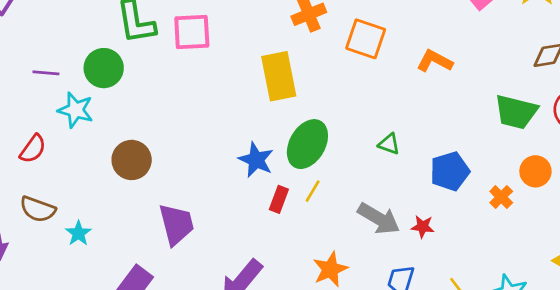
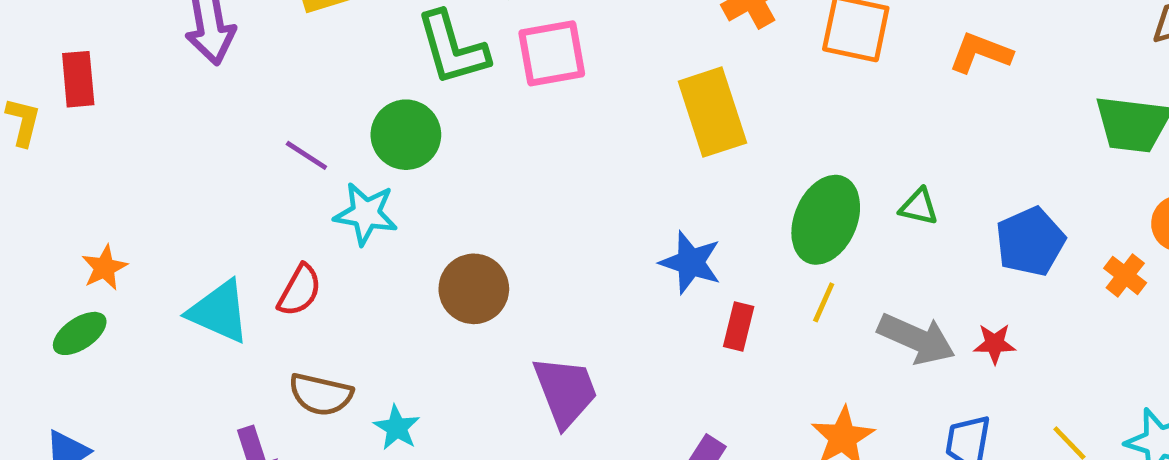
purple line: (46, 73) -> (306, 155), turned 35
green ellipse: (307, 144) -> (826, 220), moved
yellow line: (313, 191) -> (824, 302), moved

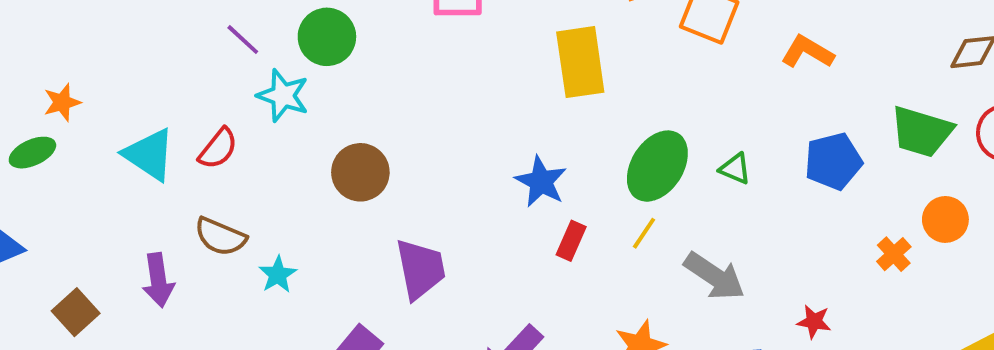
blue pentagon: (1030, 242) -> (833, 161), moved
red star: (995, 344) -> (814, 322), moved

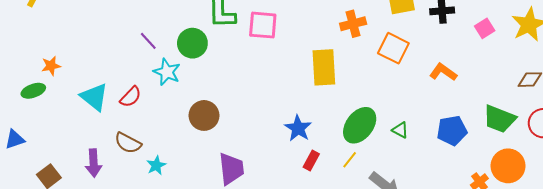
orange circle: (945, 219) -> (508, 166), size x1.4

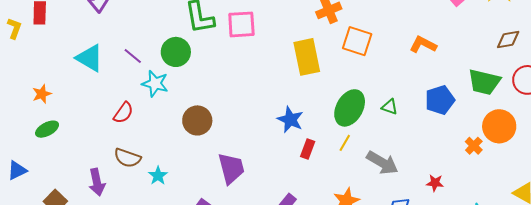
orange square: (393, 48) -> (357, 41), moved
green ellipse: (33, 91) -> (47, 129), moved
cyan triangle: (94, 97) -> (90, 58), moved

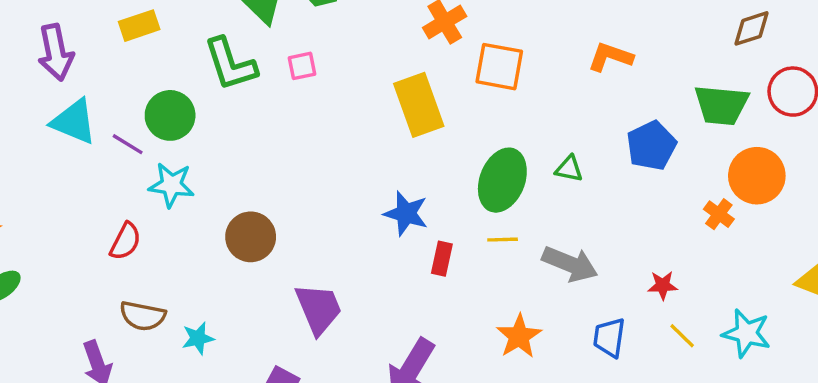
pink square: (241, 24) -> (302, 66), size x0.6
green circle: (176, 52) -> (170, 115), moved
cyan triangle: (90, 58) -> (74, 122), moved
yellow line: (345, 143) -> (503, 240), turned 66
cyan star: (158, 176) -> (198, 338), turned 30

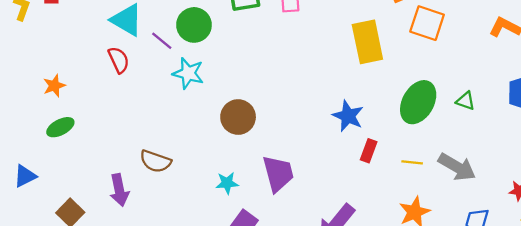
yellow line: (503, 240) -> (412, 162), moved
red semicircle: (125, 241) -> (119, 60), moved, turned -60
cyan star: (198, 338) -> (227, 183), moved

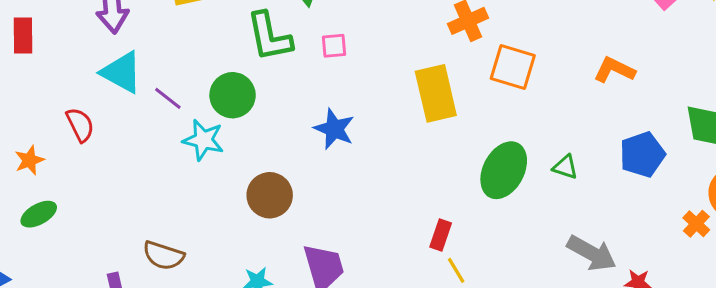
green circle: (194, 25) -> (233, 95), moved
red semicircle: (119, 60) -> (80, 125), moved
blue star: (348, 116) -> (334, 129), moved
yellow line: (412, 162) -> (456, 270), moved, turned 54
gray arrow: (457, 167) -> (592, 253), moved

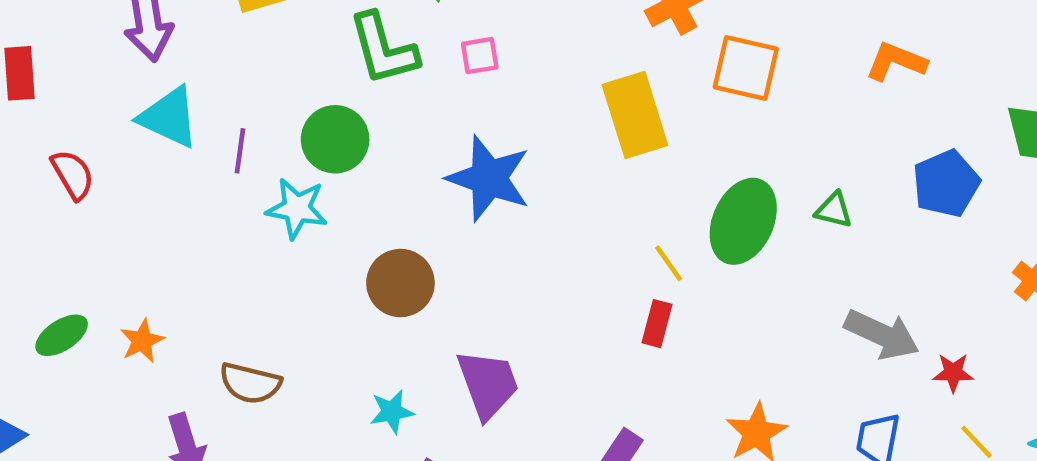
purple line: (168, 98) -> (240, 151), turned 64
red semicircle: (80, 125) -> (73, 175), moved
blue star: (334, 129) -> (489, 178), size x1.4
orange star: (29, 160) -> (142, 341), moved
yellow line: (456, 270) -> (669, 263), moved

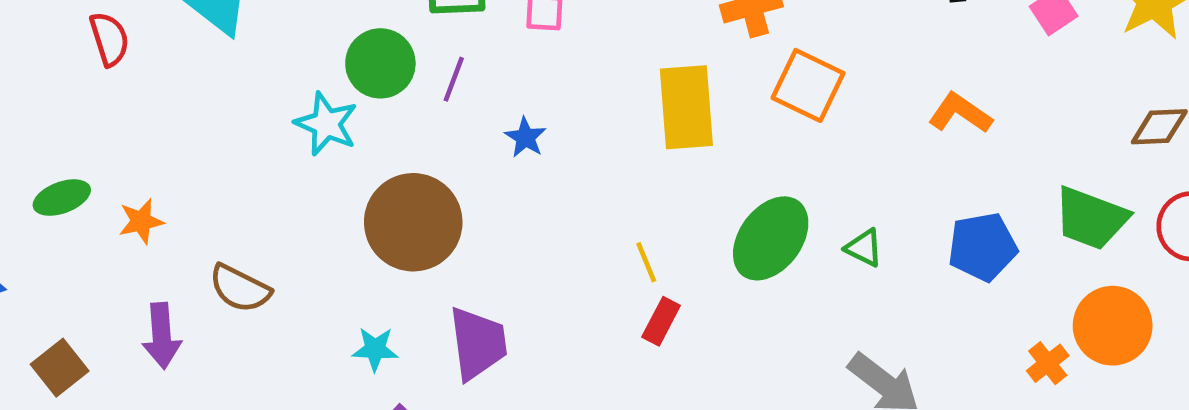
purple line: (240, 151) -> (454, 79), moved
blue star: (489, 178) -> (525, 137), size x0.5
yellow line: (669, 263) -> (646, 262), moved
brown circle: (400, 283) -> (413, 222), size x1.4

